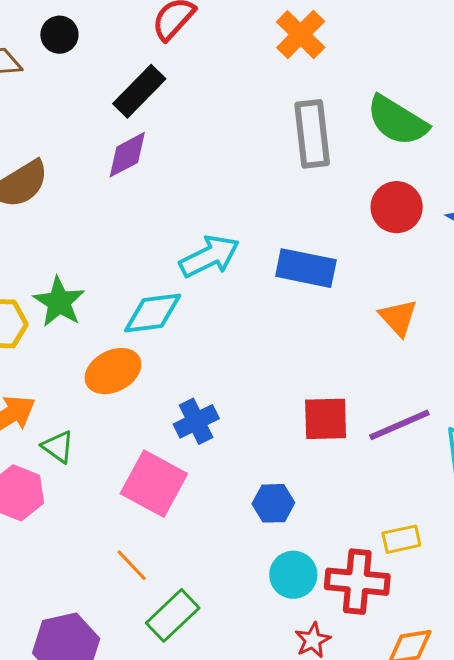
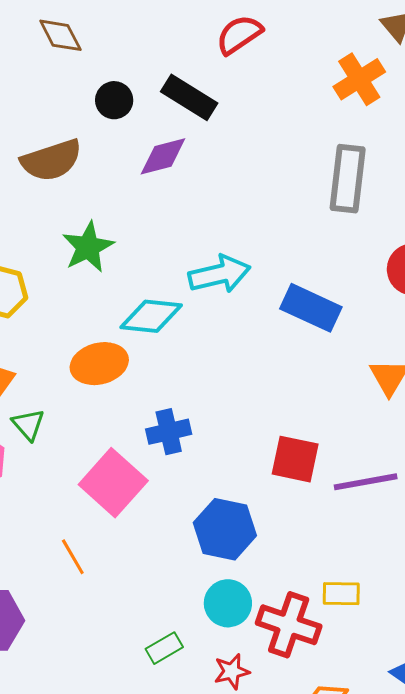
black circle: (59, 35) -> (114, 100), moved
black rectangle: (139, 91) -> (189, 97), turned 64
green star: (59, 302) -> (88, 247), moved
blue hexagon: (273, 503) -> (225, 529), size x1.5
green rectangle: (173, 615) -> (164, 648), moved, size x0.7

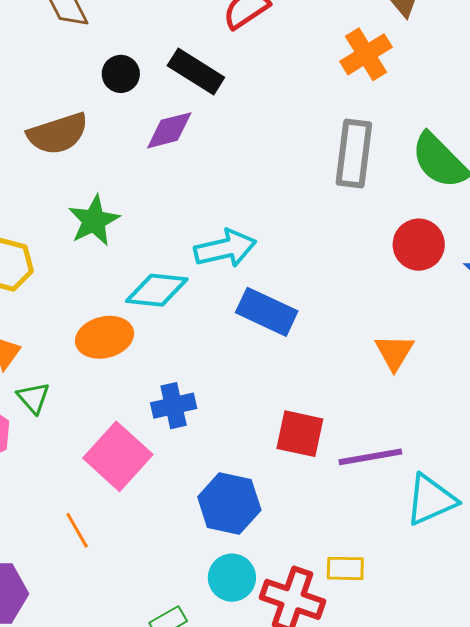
blue rectangle: (311, 308) -> (267, 312), moved

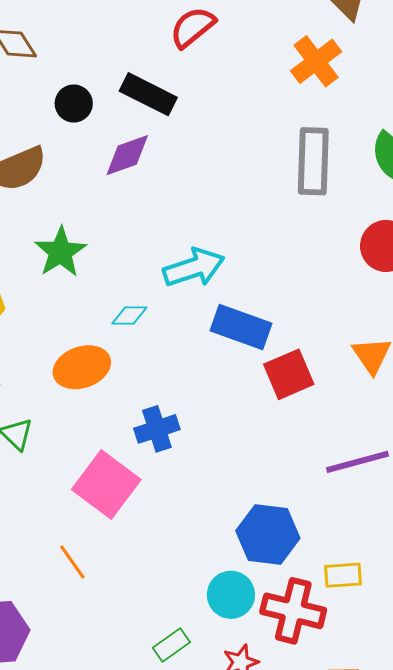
cyan diamond: (157, 290) -> (129, 315), size x0.6
red square: (300, 434) -> (289, 374), moved, turned -30
blue hexagon: (229, 503) -> (268, 535), moved

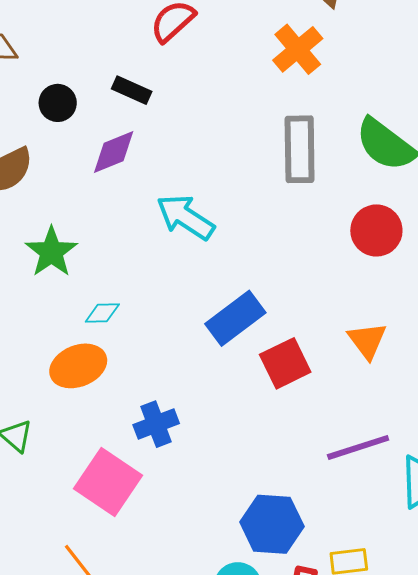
black rectangle: (148, 94) -> (132, 90), size x0.7
cyan arrow: (194, 268) -> (185, 217), moved, turned -126
cyan diamond: (129, 315) -> (102, 313), moved
blue rectangle: (241, 327) -> (235, 318), turned -54

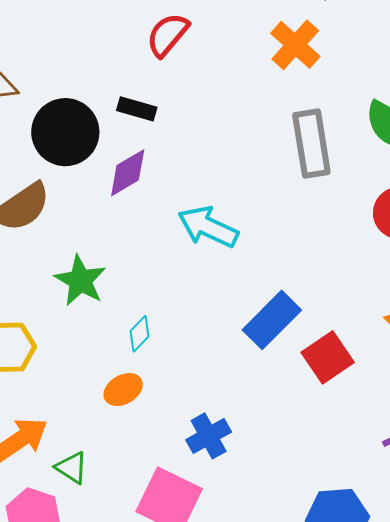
black circle: (58, 103) -> (65, 132), size x1.8
cyan diamond: (102, 313) -> (139, 334), turned -36
orange ellipse: (78, 366) -> (123, 390), size x0.7

